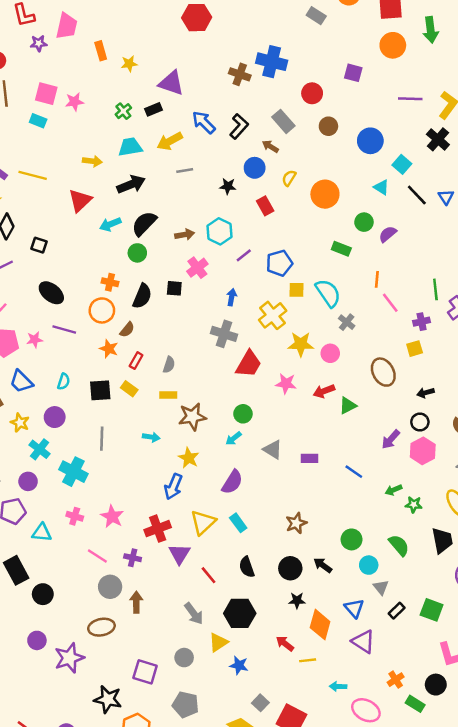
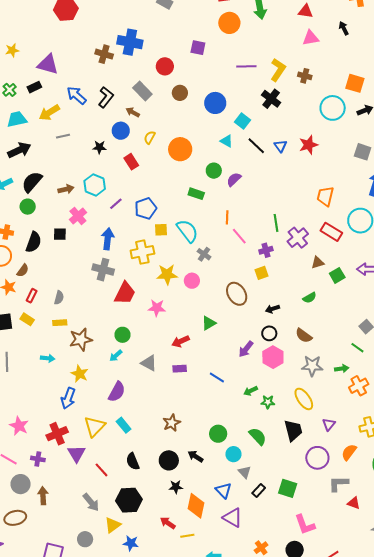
blue arrow: (232, 297) -> (108, 239), size x1.5
yellow cross: (273, 315) -> (142, 252), turned 30
red arrow: (324, 391) -> (181, 341), moved

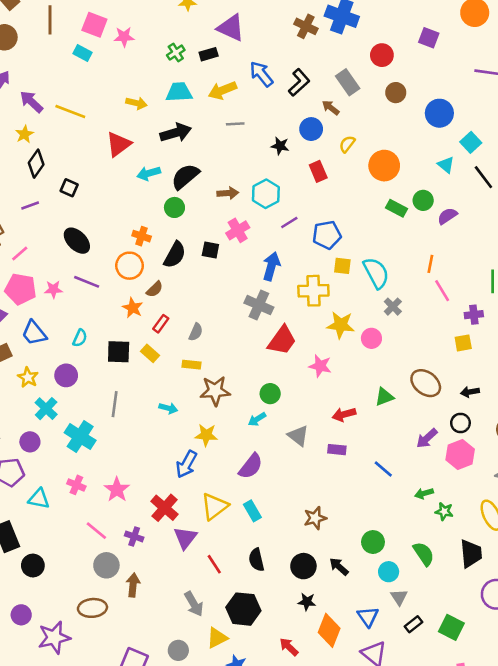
green rectangle: (196, 194) -> (396, 208), moved
brown ellipse: (237, 294) -> (426, 383), moved, turned -30
yellow star: (80, 374) -> (206, 435), turned -30
red cross: (57, 434) -> (165, 508), turned -35

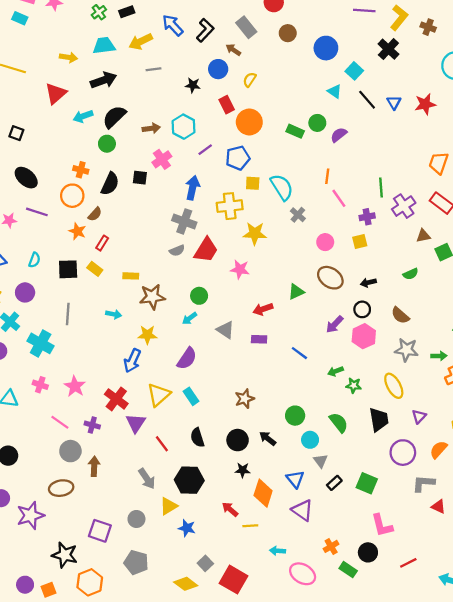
orange circle: (384, 166) -> (249, 122), moved
gray semicircle: (196, 332) -> (177, 251), moved, turned 48
pink circle: (371, 338) -> (325, 242), moved

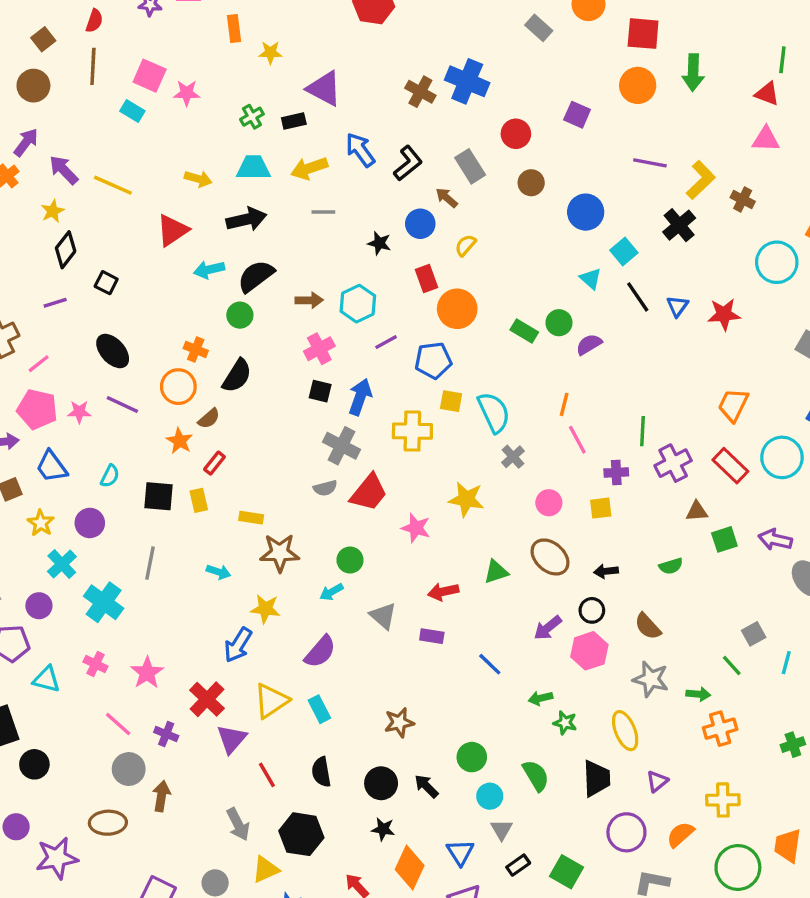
black square: (140, 178) -> (320, 391), moved
yellow star: (255, 233) -> (466, 499), moved
yellow rectangle: (95, 269) -> (199, 500), turned 32

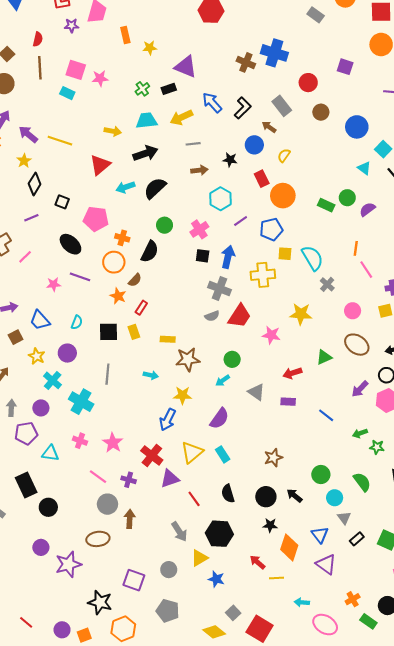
brown arrow: (309, 300) -> (199, 170), moved
green circle: (240, 315) -> (165, 225), moved
pink pentagon: (37, 409) -> (96, 219), moved
purple triangle: (232, 739) -> (170, 479), turned 36

